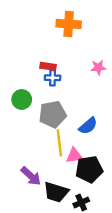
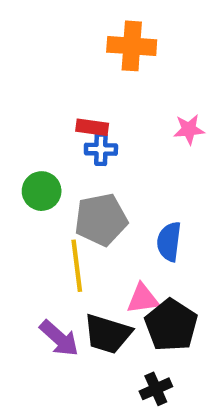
blue semicircle: (88, 126) -> (169, 242), turned 138
yellow line: (59, 143) -> (77, 266), moved
black pentagon: (89, 169) -> (171, 325), turned -30
black trapezoid: (56, 192) -> (108, 334), moved

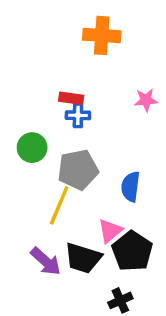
yellow line: (77, 266) -> (59, 205), turned 30
pink triangle: (143, 299) -> (110, 231), turned -32

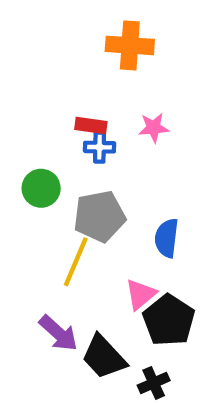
pink star: (146, 100) -> (154, 128), moved
black trapezoid: (83, 258) -> (104, 357), moved, turned 30

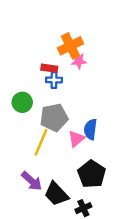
orange cross: (130, 45) -> (70, 46), moved, turned -30
pink star: (154, 128) -> (79, 61), moved
pink triangle: (141, 294) -> (76, 139), moved

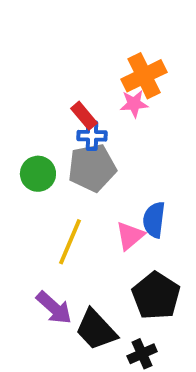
orange cross: (70, 46) -> (144, 76), moved
red rectangle: (49, 68) -> (84, 116), turned 42
gray pentagon: (54, 118) -> (92, 168), moved

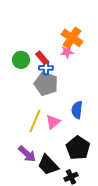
orange cross: (144, 76) -> (72, 38), turned -30
gray pentagon: (92, 168) -> (46, 84), turned 30
green circle: (38, 174) -> (21, 60), moved
pink triangle: (130, 236) -> (53, 122), moved

